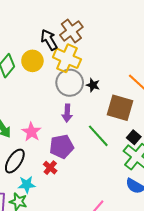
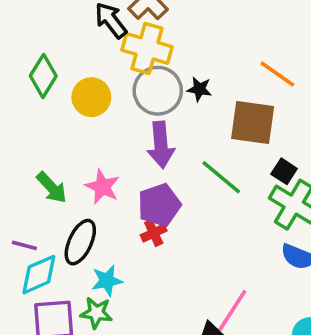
yellow circle: (32, 61) -> (91, 97), moved
purple arrow: (67, 113) -> (161, 145), size x1.4
red cross: (50, 168) -> (154, 233), moved, turned 32

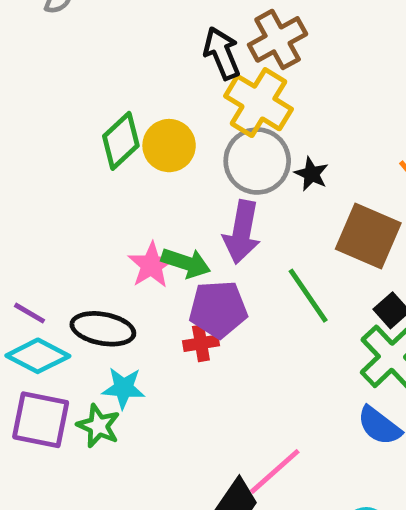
green diamond: (43, 76) -> (121, 141), moved
green arrow: (52, 188) -> (186, 263), moved, turned -44
black ellipse: (80, 242) -> (103, 329), turned 60
cyan diamond: (39, 275) -> (38, 356), turned 36

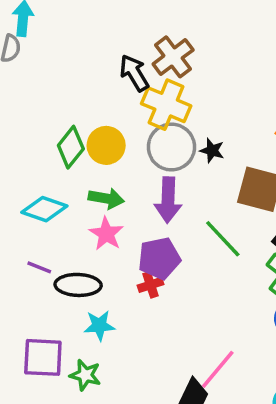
green arrow: (186, 263) -> (106, 198), moved
purple line: (30, 313) -> (39, 267), moved
cyan diamond: (38, 356) -> (44, 209), moved
green star: (98, 426) -> (85, 375), moved

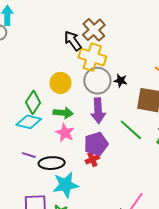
green diamond: (71, 147) -> (33, 102), moved
cyan star: (99, 326) -> (66, 185), size x1.5

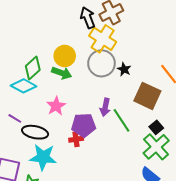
purple arrow: (98, 111) -> (105, 107), moved, size x0.7
green arrow: (63, 113) -> (62, 73), moved

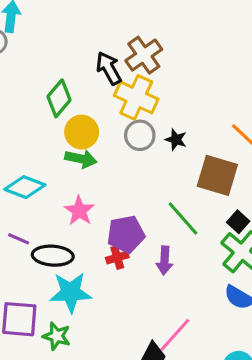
gray circle: (101, 63) -> (140, 135), size x0.7
green diamond: (33, 68) -> (59, 98), moved
purple arrow: (105, 107) -> (164, 261), moved

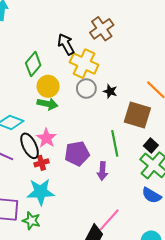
brown cross: (144, 55) -> (102, 29), moved
green line: (183, 219) -> (115, 143), turned 30
black ellipse: (53, 256) -> (30, 146), moved, turned 60
red cross: (117, 258) -> (41, 163), moved

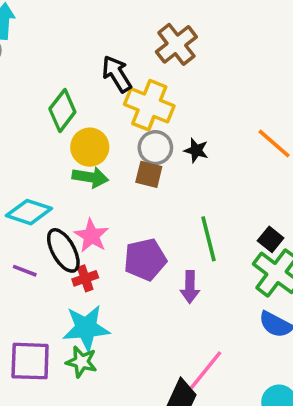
brown square: (137, 115) -> (149, 174), moved, size x0.6
green star: (31, 221) -> (81, 362), moved

